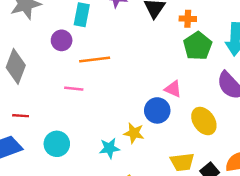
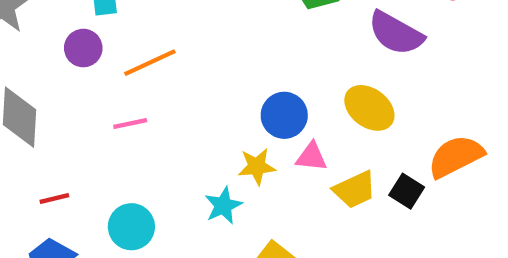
pink triangle: (173, 89) -> (311, 157), moved

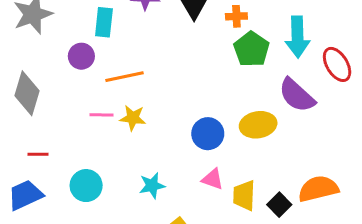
yellow ellipse: (369, 108) -> (258, 125), moved, turned -60
pink triangle: (311, 157) -> (213, 179), moved
yellow star: (257, 166) -> (133, 118), moved
yellow trapezoid: (355, 190) -> (244, 195), turned 104

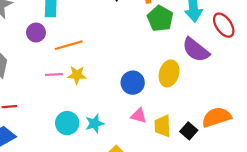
yellow ellipse: (258, 125) -> (169, 73), turned -60
cyan circle: (86, 186) -> (67, 123), moved

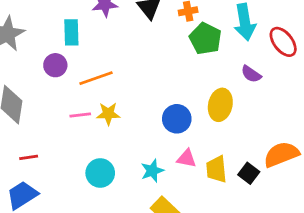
purple semicircle: (196, 50) -> (251, 74), size x0.6
cyan star: (95, 124) -> (152, 171), moved

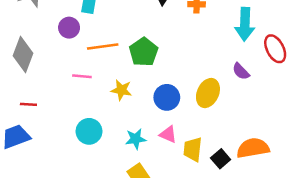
green pentagon: (205, 39) -> (144, 52), moved
yellow star: (108, 114) -> (121, 90), moved

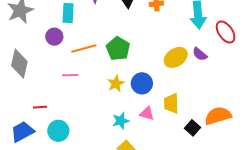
yellow star: (121, 90) -> (116, 84), moved, turned -30
yellow ellipse: (208, 93) -> (176, 57), moved, turned 40
red line: (28, 104) -> (40, 107), moved
cyan circle: (89, 131) -> (58, 131), moved
yellow trapezoid: (193, 149) -> (171, 103), moved

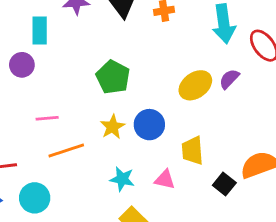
orange line: (84, 49) -> (66, 150), moved
purple semicircle: (200, 54) -> (229, 79), turned 98
pink triangle: (147, 114) -> (165, 180), moved
cyan star: (121, 121) -> (122, 179), turned 30

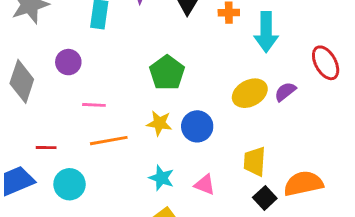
cyan arrow: (224, 24) -> (266, 32), moved
purple circle: (22, 65) -> (68, 62), moved
yellow star: (113, 127) -> (159, 123), turned 30
yellow trapezoid: (192, 151) -> (255, 161), moved

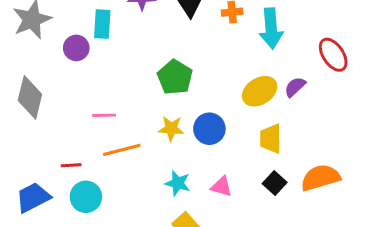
purple circle: (68, 62) -> (76, 48), moved
red line: (46, 148) -> (71, 165), moved
yellow trapezoid: (255, 161) -> (271, 139), moved
black square: (265, 198) -> (275, 183), moved

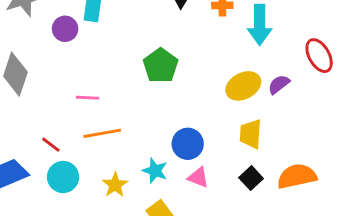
yellow star: (171, 129) -> (115, 185), moved, turned 30
blue circle: (209, 129) -> (188, 144), moved
red line: (71, 165) -> (51, 145), turned 36

